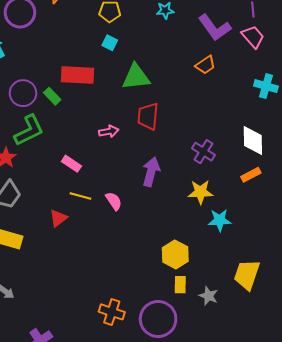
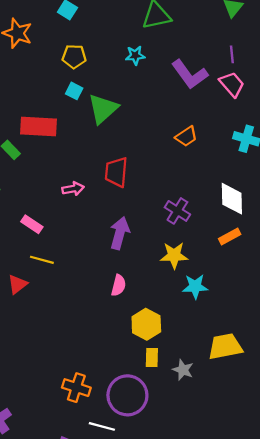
orange trapezoid: (205, 65) -> (186, 136), moved
green triangle: (136, 77) -> (103, 109), moved, turned -36
pink semicircle: (114, 201) -> (119, 285), moved, turned 48
yellow trapezoid: (247, 275) -> (225, 346), turned 60

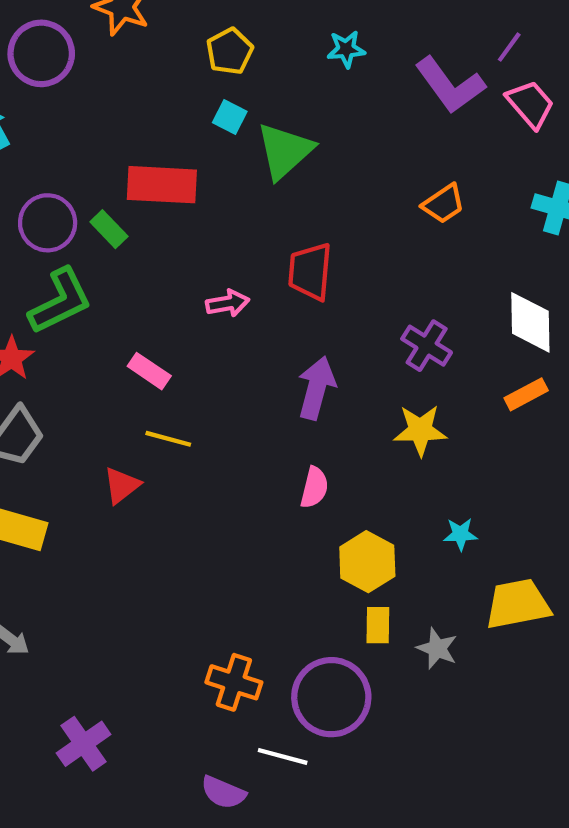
purple line: (232, 54) -> (509, 47), moved, turned 42
yellow pentagon: (74, 57) -> (230, 51), turned -30
cyan star: (195, 286) -> (460, 534), moved, size x0.7

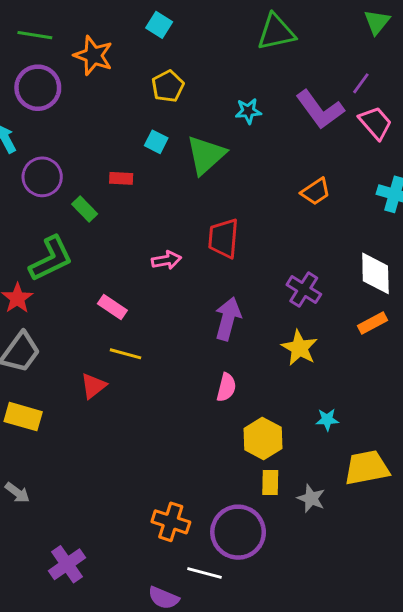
cyan star: (346, 49) -> (248, 111), moved
cyan square: (230, 117) -> (156, 142), moved
red rectangle: (162, 185) -> (121, 178), size x0.5
purple circle: (48, 223) -> (42, 177), moved
yellow star: (420, 430) -> (299, 348), turned 30

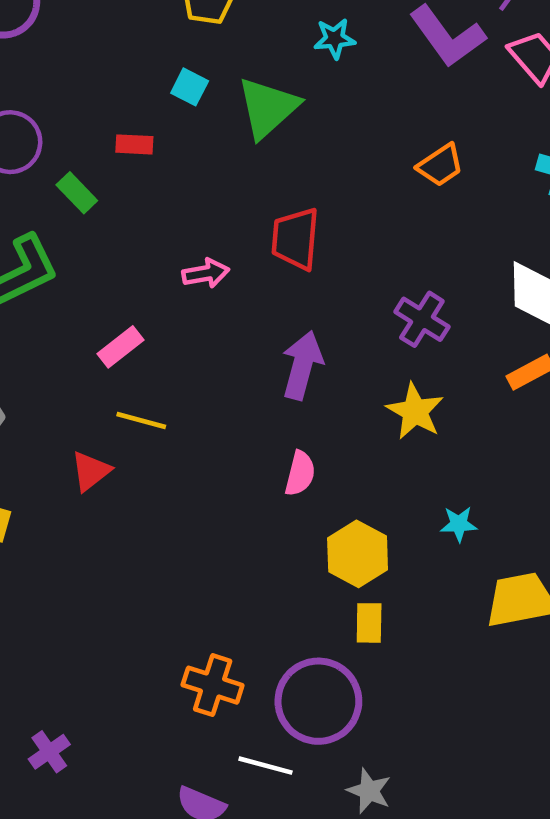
pink rectangle: (112, 307) -> (121, 347), turned -72
gray star: (311, 498) -> (369, 791), moved
purple cross: (67, 564) -> (49, 752), size x0.7

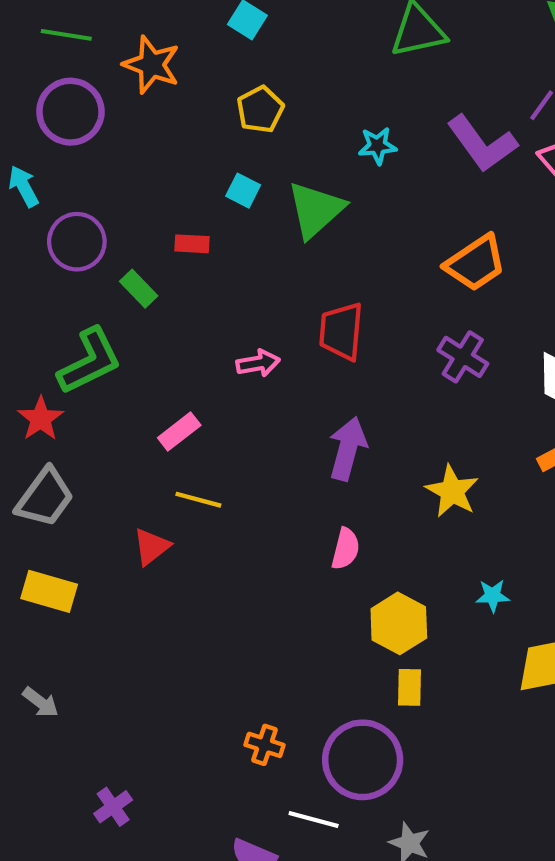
orange trapezoid: (440, 165) -> (476, 263), size x1.4
purple cross: (422, 319) -> (463, 357), moved
orange cross: (213, 685) -> (264, 745), size x0.7

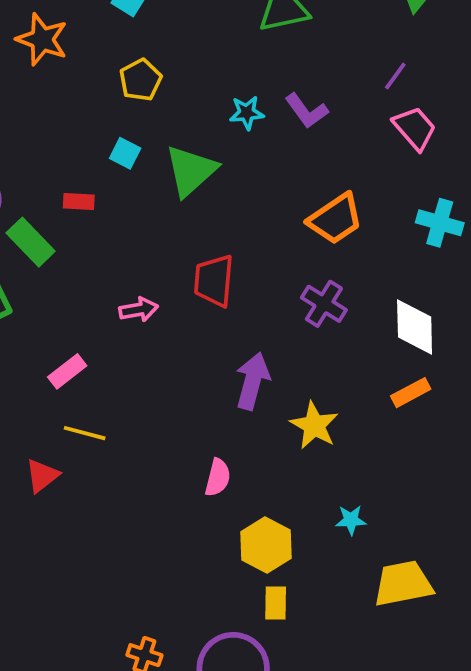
purple L-shape: (482, 144) -> (307, 111), moved, size x0.7
green rectangle: (139, 289) -> (31, 242), size x1.4
purple arrow: (348, 449) -> (252, 381), moved

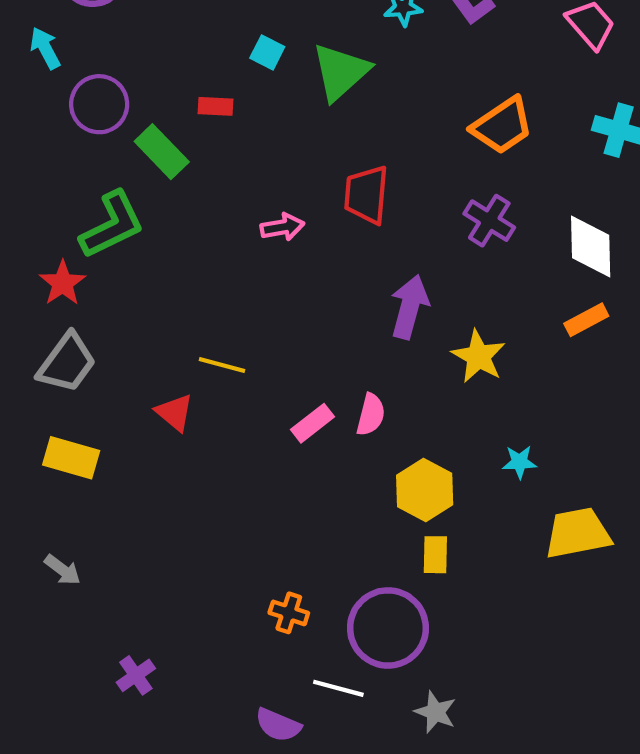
pink rectangle: (67, 371) -> (313, 423), moved
red triangle: (42, 476) -> (175, 412), turned -42

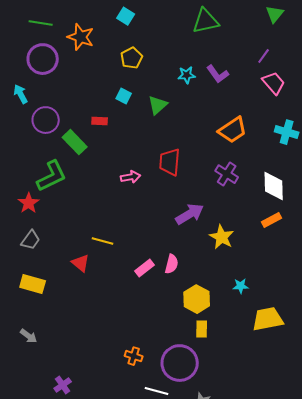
green triangle: (341, 72) -> (158, 105), size x0.7
purple arrow: (410, 307) -> (190, 214), turned 44
gray trapezoid: (67, 363) -> (31, 240), size x0.7

